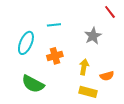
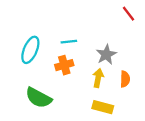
cyan line: (54, 25) -> (69, 42), moved
gray star: (93, 36) -> (106, 55), moved
orange semicircle: (107, 76) -> (125, 79), moved, turned -72

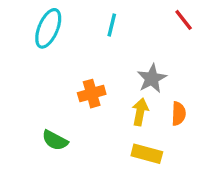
cyan line: (69, 42) -> (112, 25), moved, turned -70
cyan ellipse: (30, 50) -> (48, 28), moved
green semicircle: (39, 98) -> (55, 140), size x0.7

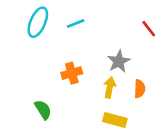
red line: (184, 20) -> (149, 29), moved
cyan line: (112, 25) -> (76, 23), moved, turned 54
green semicircle: (55, 140) -> (43, 110), turned -150

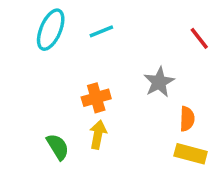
yellow arrow: (110, 87) -> (98, 135), moved
yellow rectangle: (115, 120) -> (191, 154), moved

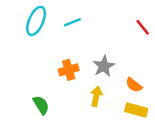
gray star: (159, 82) -> (104, 66), moved
orange semicircle: (187, 119) -> (134, 85), turned 126
yellow arrow: (98, 135) -> (96, 96), moved

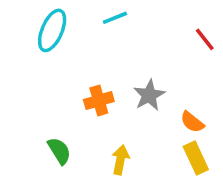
cyan line: (72, 22) -> (115, 18), moved
yellow arrow: (96, 96) -> (120, 160), moved
yellow rectangle: (136, 110) -> (196, 158), turned 50

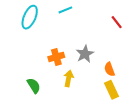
orange semicircle: (192, 122) -> (109, 69), turned 32
yellow arrow: (120, 160) -> (69, 78), moved

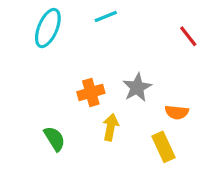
orange semicircle: (109, 69) -> (177, 112), turned -64
yellow rectangle: (112, 90) -> (164, 147), moved

